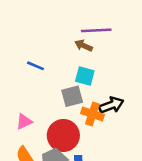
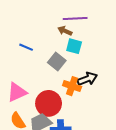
cyan square: (85, 76) -> (74, 46), moved
gray square: (72, 96) -> (57, 62), moved, turned -36
pink triangle: (24, 122) -> (17, 92), size x1.5

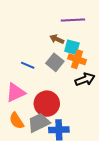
brown arrow: (65, 31) -> (57, 39), moved
blue line: (26, 47) -> (28, 65), moved
orange cross: (72, 86) -> (77, 59), moved

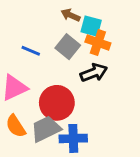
black arrow: (85, 79) -> (94, 73), moved

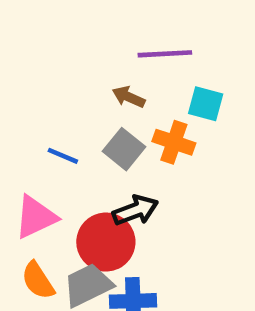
cyan square: (91, 26) -> (206, 104), moved
black arrow: (94, 73) -> (135, 210), moved

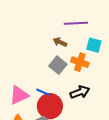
blue line: (63, 156) -> (43, 92), moved
black arrow: (135, 210) -> (80, 92), moved

